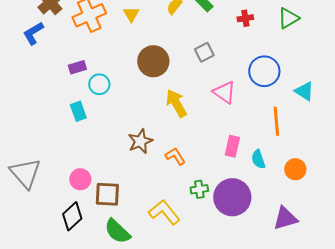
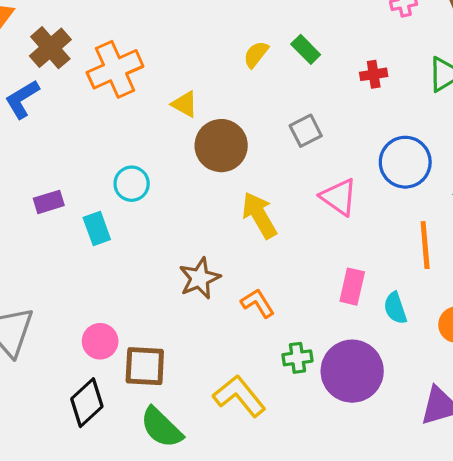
yellow triangle: (131, 14) -> (185, 104), moved, turned -30
purple rectangle: (77, 67) -> (49, 202), moved

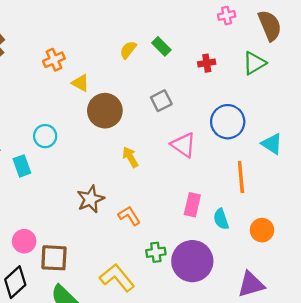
orange cross: (115, 69) -> (54, 60), moved, size x0.6
yellow arrow: (259, 215) -> (130, 157), size x0.7

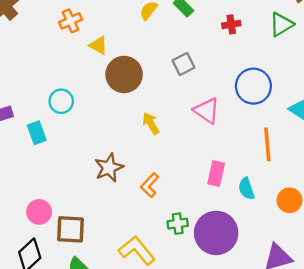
orange L-shape: (129, 216) -> (150, 185), turned -105

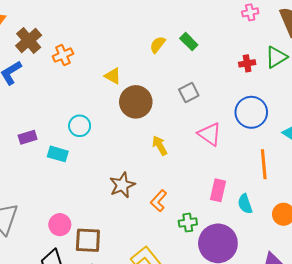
orange cross: (70, 21) -> (63, 55), moved
red cross: (231, 24) -> (247, 63), moved
cyan rectangle: (37, 133) -> (58, 154), turned -54
green cross: (178, 224) -> (188, 223), moved

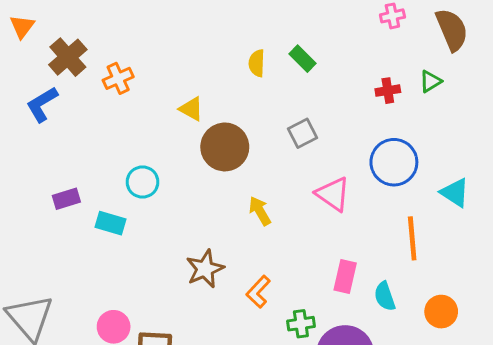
yellow semicircle: (158, 45) -> (257, 63), turned -36
green triangle: (276, 57) -> (430, 81), size x0.7

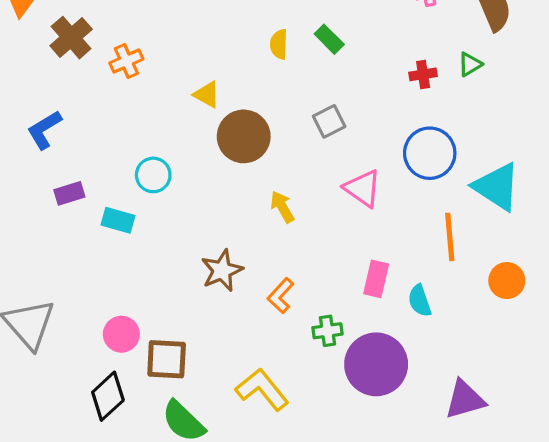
blue L-shape: (42, 104) -> (44, 130), moved
cyan triangle: (455, 193) -> (497, 187), size x1.5
orange circle: (441, 312) -> (507, 281), moved

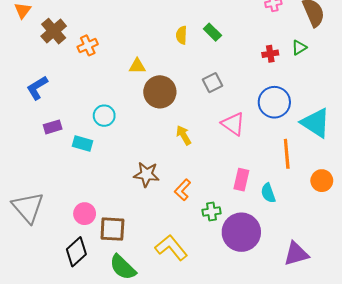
yellow triangle: (207, 95) -> (137, 66), turned -30
brown star: (222, 270) -> (146, 174), turned 30

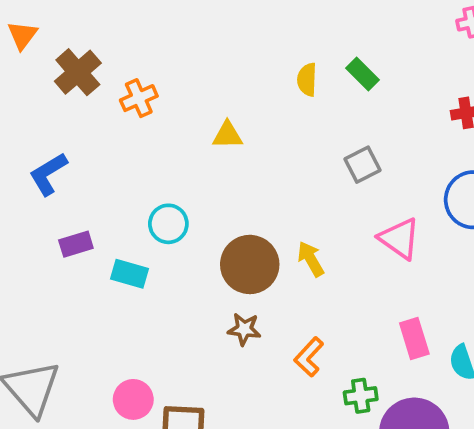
brown circle: (160, 92) -> (250, 264), moved
brown star: (146, 174) -> (244, 329), size x0.7
pink rectangle: (241, 180) -> (414, 338), turned -30

